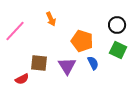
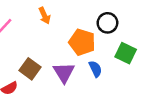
black circle: (117, 25) -> (107, 23), moved
brown square: (39, 63) -> (30, 69), turned 30

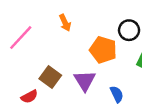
blue semicircle: (95, 69) -> (117, 94), moved

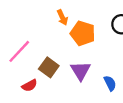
pink line: (21, 38) -> (19, 51), moved
orange pentagon: (103, 50) -> (83, 33), moved

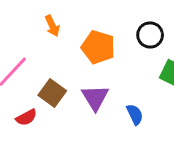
orange arrow: (62, 17) -> (52, 26), moved

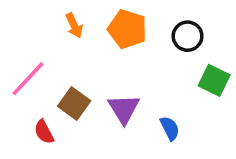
orange pentagon: (98, 47) -> (127, 29), moved
red semicircle: (26, 117) -> (44, 132), turned 90

